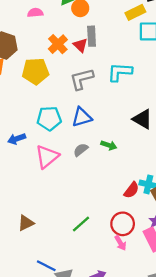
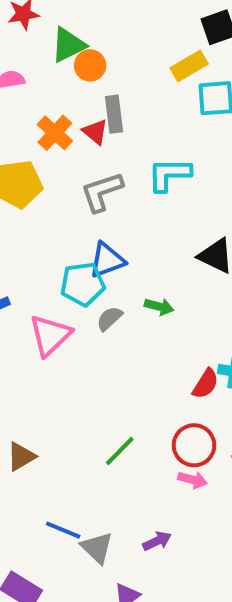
cyan pentagon: (49, 118) -> (83, 284), moved
pink arrow: (120, 243) -> (193, 480), turned -40

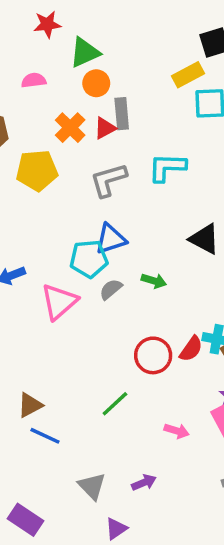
orange circle: (90, 65) -> (96, 83), moved
red triangle: (95, 132) -> (105, 128), turned 50
red circle: (194, 445) -> (153, 355), moved
blue line: (63, 530) -> (45, 436), moved

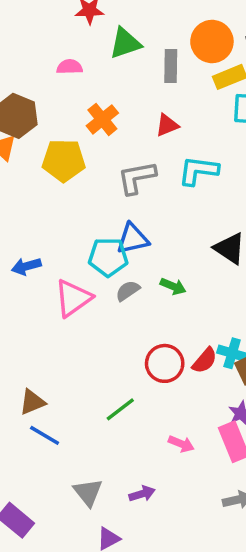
orange circle: (96, 83) -> (212, 41), moved, size x1.5
gray rectangle: (122, 114) -> (171, 66), moved
red triangle: (105, 128) -> (167, 125), moved

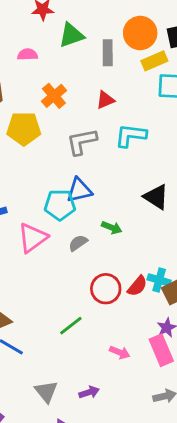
gray semicircle: (128, 291) -> (78, 243), moved

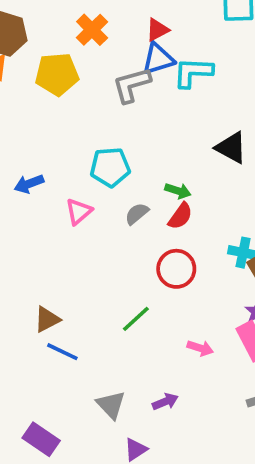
blue triangle: (79, 190) -> (158, 59), moved
pink triangle: (32, 238) -> (79, 212), size x0.7
red semicircle: (137, 286) -> (180, 216), moved

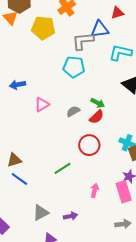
red triangle: (157, 30) -> (117, 13), moved
cyan L-shape: (193, 72) -> (120, 53), moved
cyan pentagon: (110, 167) -> (74, 67), moved
pink arrow: (200, 348) -> (95, 190), turned -104
gray triangle: (111, 405) -> (41, 213), turned 36

